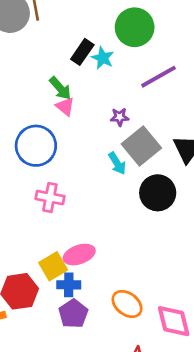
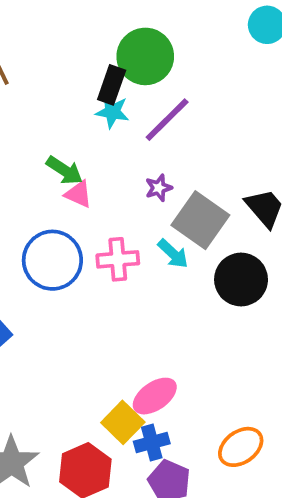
black rectangle: (82, 52) -> (112, 85), moved
purple line: (158, 77) -> (167, 120), moved
pink cross: (50, 198) -> (118, 259), moved
orange ellipse: (127, 304) -> (241, 447), turned -56

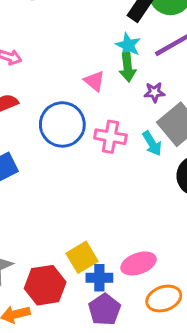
cyan star: (112, 112) -> (128, 45), moved
green arrow: (64, 170) -> (128, 67), moved, turned 36
pink ellipse: (155, 396) -> (138, 263), moved

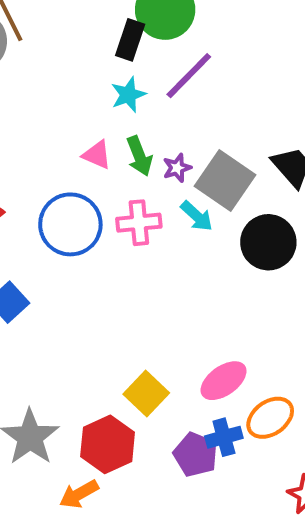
cyan star: (128, 45) -> (128, 95), turned -30
green arrow: (128, 67) -> (139, 156), moved
purple star: (154, 92) -> (177, 168), moved
blue cross: (99, 278) -> (224, 437), moved

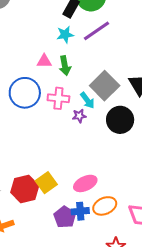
pink triangle: (97, 155) -> (44, 61), turned -35
purple star: (177, 168) -> (79, 116), moved
red hexagon: (108, 444) -> (25, 189), moved

